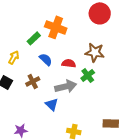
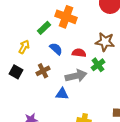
blue triangle: (52, 104) -> (62, 94), turned -40

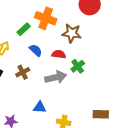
brown star: (105, 42) -> (72, 33), moved
blue triangle: (62, 94) -> (40, 107), moved

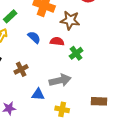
green rectangle: (24, 29) -> (10, 16), moved
brown cross: (23, 72) -> (21, 69), moved
gray arrow: (56, 77) -> (60, 80), moved

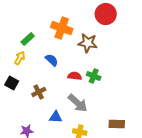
red semicircle: (57, 41) -> (75, 76), moved
green cross: (76, 53) -> (94, 76), turned -32
gray arrow: (60, 80) -> (78, 103), turned 55

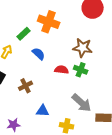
green rectangle: (28, 39) -> (24, 34), moved
brown star: (88, 43) -> (83, 48), moved
gray arrow: (78, 103) -> (82, 103), moved

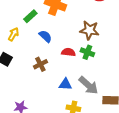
brown cross: (26, 86) -> (40, 64), moved
blue triangle: (43, 111) -> (65, 84), moved

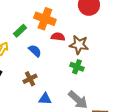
red semicircle: (68, 52) -> (58, 37), moved
blue triangle: (65, 84) -> (45, 99), moved

